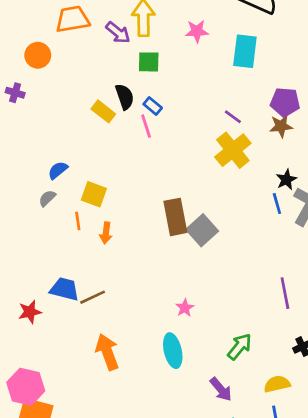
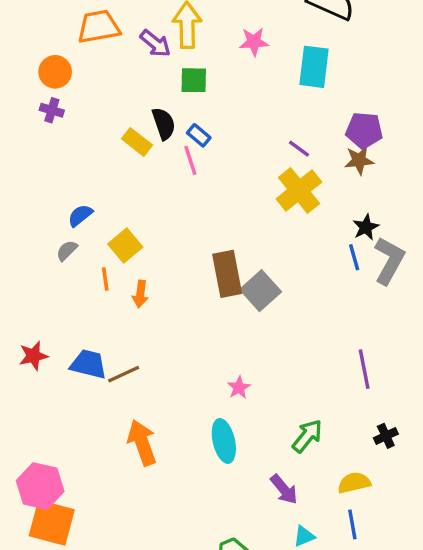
purple cross: (15, 93) -> (52, 110), moved
yellow square: (94, 194) -> (125, 246), turned 30
red star: (30, 312) -> (33, 356), moved

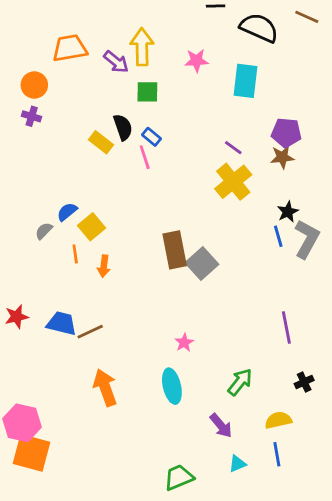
blue semicircle: (80, 215) -> (67, 212), moved

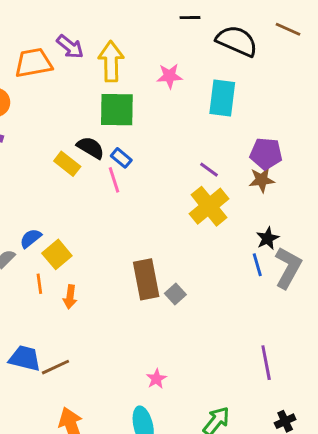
purple arrow: (116, 62) -> (70, 47), moved
green square: (147, 92) -> (117, 110), size x1.5
black semicircle: (123, 127) -> (91, 148), turned -40
gray square: (202, 263) -> (175, 294), size x0.6

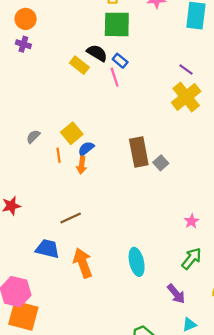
blue semicircle: (31, 238) -> (86, 149), moved
blue trapezoid: (25, 358) -> (48, 249), moved
pink star: (156, 379) -> (192, 221), moved

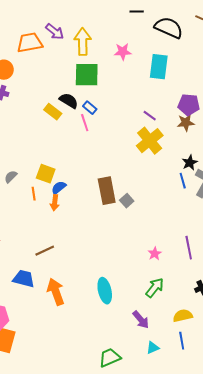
yellow square: (72, 133) -> (46, 174), turned -30

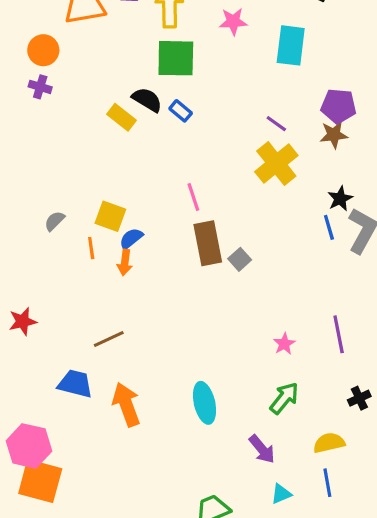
pink line: (85, 123) -> (193, 197), moved

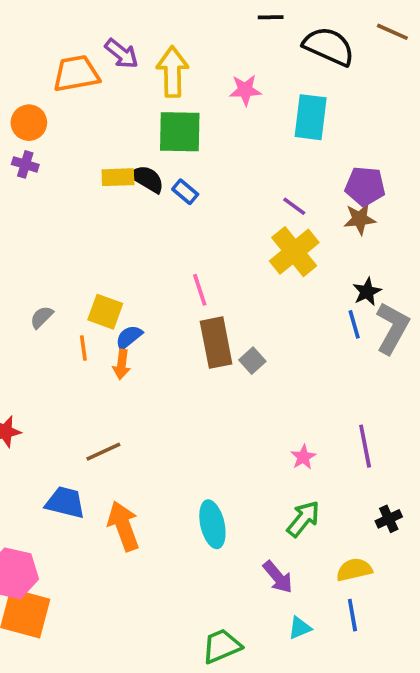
yellow rectangle: (122, 117) -> (118, 177), moved, turned -40

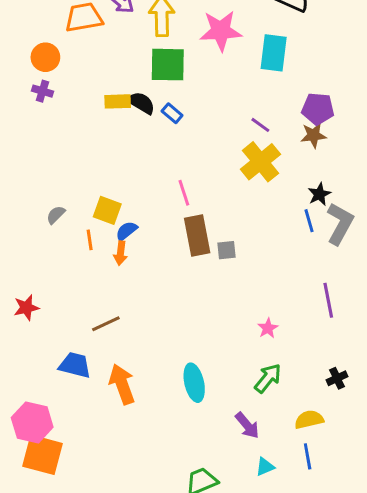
pink star: (245, 90) -> (221, 31), size x1.6
gray square: (252, 361) -> (227, 250), turned 36
purple line: (365, 446) -> (328, 300), moved

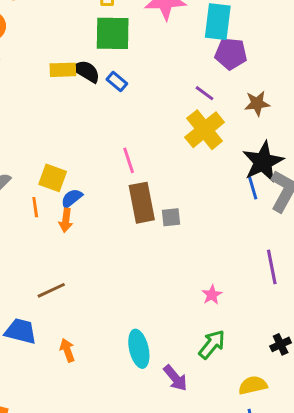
purple pentagon: (318, 109) -> (231, 54), moved
black star: (319, 194) -> (263, 162), size x1.8
orange arrow: (122, 384) -> (67, 350), size x0.6
purple arrow: (247, 425) -> (175, 378), moved

